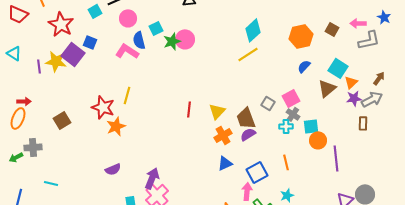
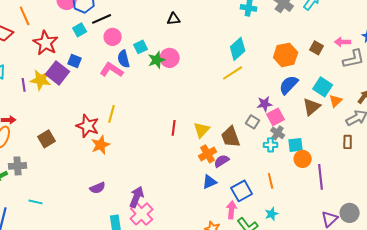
blue semicircle: (304, 66) -> (289, 85), size x1.5
purple star: (354, 98) -> (265, 104), moved
purple semicircle: (248, 134) -> (222, 161), moved

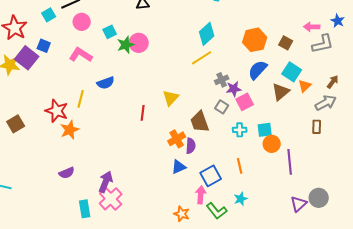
brown square: (317, 48) -> (286, 43), moved
blue semicircle: (124, 59) -> (106, 83), moved, turned -96
yellow triangle: (202, 130) -> (171, 98), moved
gray cross: (278, 133) -> (222, 80), moved, turned 32
purple semicircle: (222, 161) -> (191, 146), turned 126

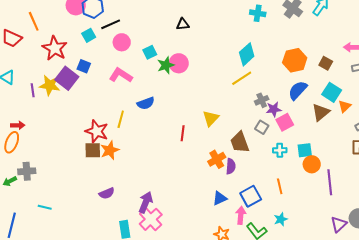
brown square: (16, 124) -> (93, 150), moved, turned 30
blue triangle: (179, 167) -> (220, 198), moved

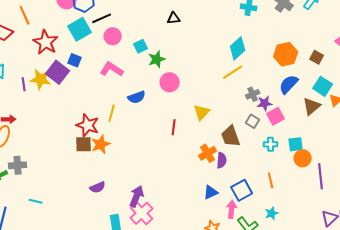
cyan square: (89, 35) -> (80, 29), size x1.6
pink circle: (179, 63) -> (170, 82), moved

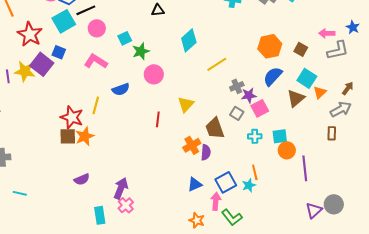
cyan diamond: (238, 48) -> (189, 40), moved
pink cross: (142, 213) -> (126, 205), size x0.7
cyan star: (272, 213) -> (249, 185), moved

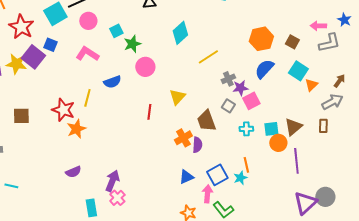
brown triangle: (296, 98) -> (293, 127), moved
brown square: (68, 136) -> (21, 116), moved
purple triangle: (314, 210) -> (305, 203), size x1.4

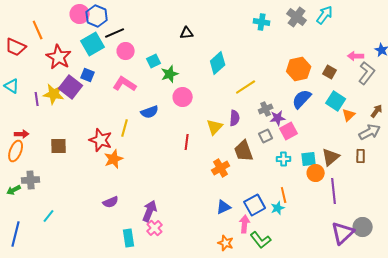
gray L-shape: (329, 43) -> (367, 73), turned -40
gray square: (228, 106) -> (266, 136), turned 32
purple semicircle: (197, 145) -> (235, 118), moved
cyan line: (11, 186) -> (49, 216), turned -64

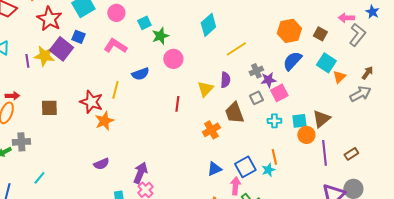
brown rectangle: (361, 156) -> (351, 154), moved, turned 56

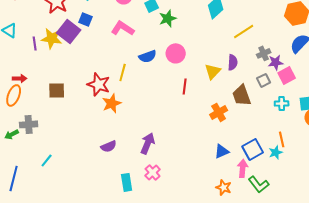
pink circle: (173, 59) -> (176, 53), moved
purple arrow: (140, 173) -> (148, 143), moved

